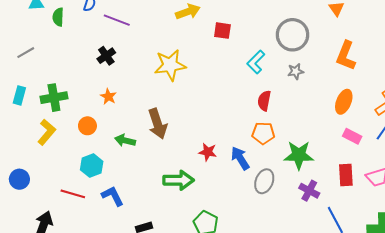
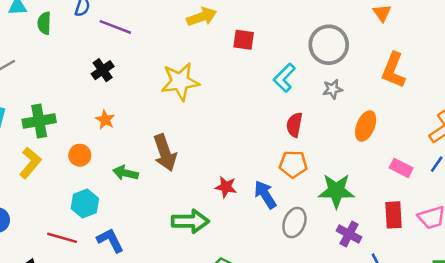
orange ellipse: (344, 102) -> (366, 126), moved

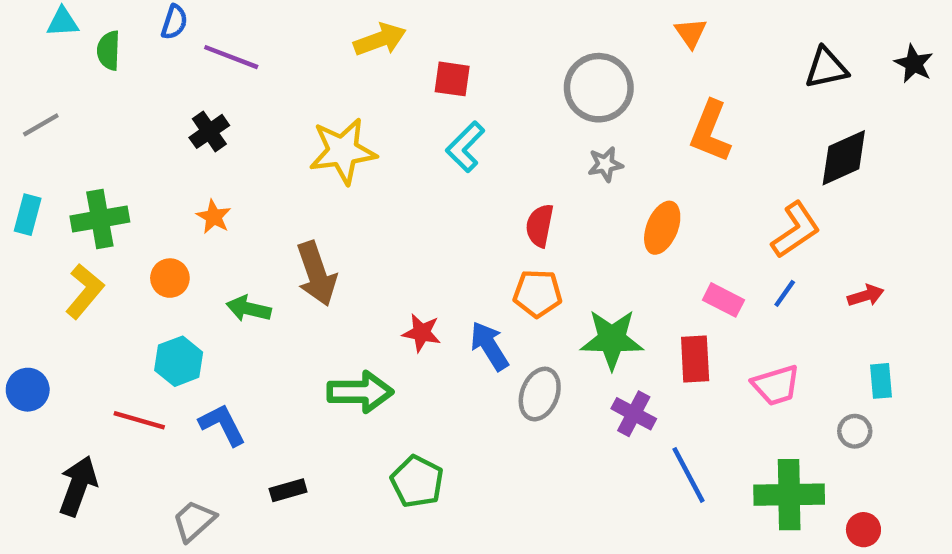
cyan L-shape: (284, 78) -> (465, 147), moved
red rectangle: (394, 215) -> (695, 359), moved

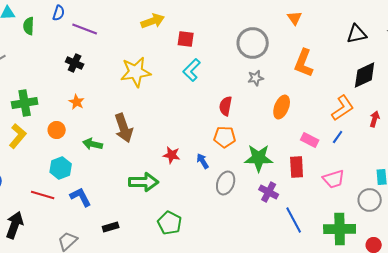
black cross: (209, 131) -> (75, 63), turned -30
red arrow: (866, 296) -> (375, 119), moved, turned -56
blue arrow: (489, 346) -> (203, 161), size x0.7
gray circle: (855, 431) -> (370, 200), size x1.5

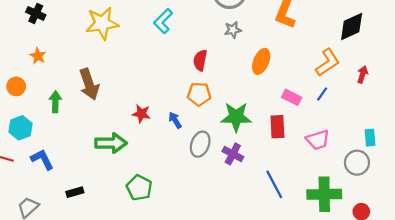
green arrow: (93, 144) -> (55, 102), turned 78
purple cross: (269, 192) -> (233, 154), moved

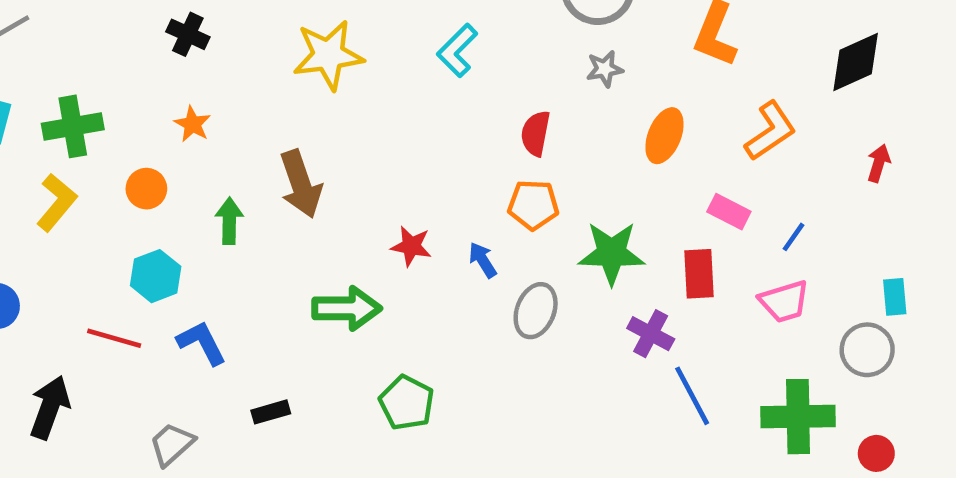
orange L-shape: (328, 62) -> (770, 131), moved
blue line: (322, 94) -> (793, 237), moved
purple cross: (233, 154) -> (651, 334), moved

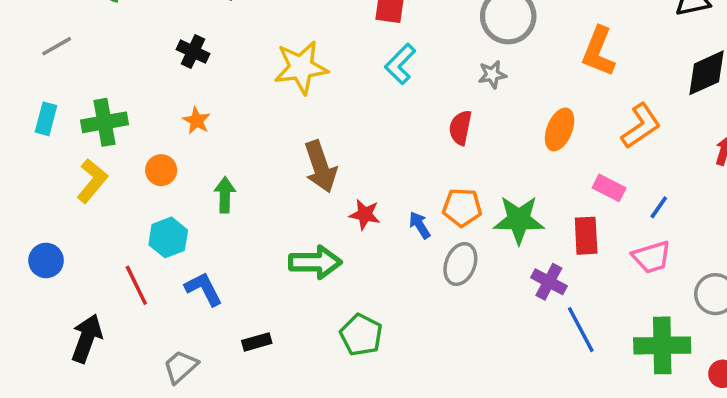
gray star: (605, 69) -> (492, 75), moved
brown arrow: (301, 184) -> (320, 167), moved
orange pentagon: (533, 205) -> (462, 207), moved
red line: (114, 338) -> (136, 285), turned 48

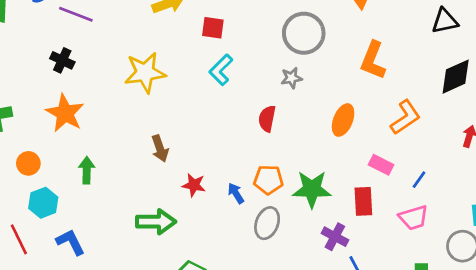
orange star: (197, 121) -> (65, 113), size x1.8
brown arrow: (320, 167) -> (160, 148), size x0.7
orange circle: (161, 170) -> (28, 163), moved

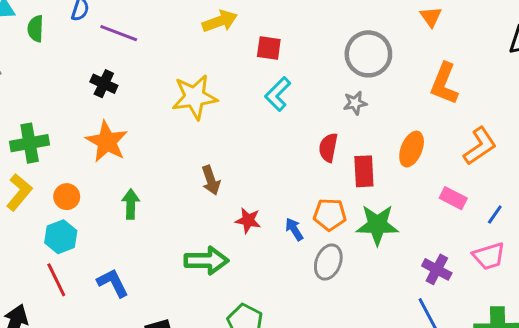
red rectangle: (363, 201) -> (364, 171), moved
cyan hexagon: (43, 203) -> (61, 237), moved
purple cross: (335, 237) -> (437, 269), moved

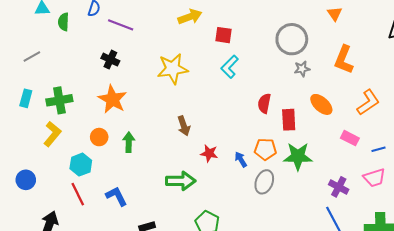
gray star: (355, 103) -> (302, 69), moved
orange ellipse: (412, 149) -> (321, 104), turned -70
orange circle: (67, 197) -> (99, 137), moved
blue line: (495, 214) -> (378, 149), turned 40

